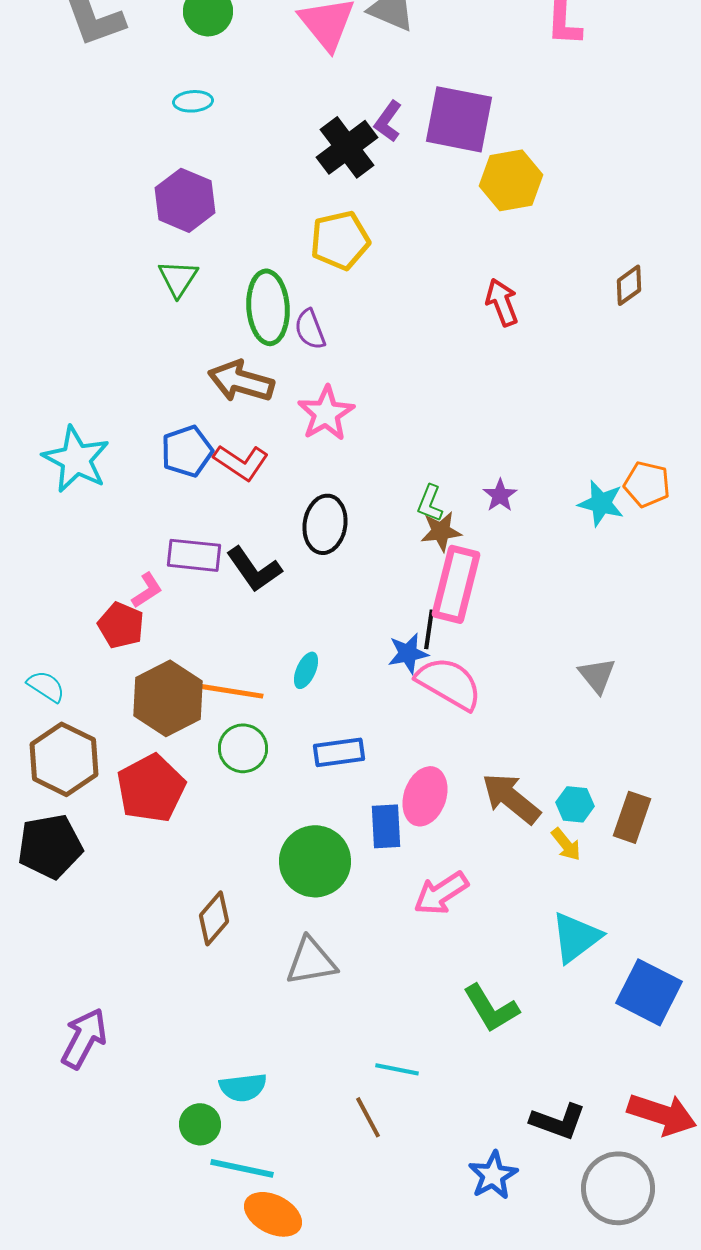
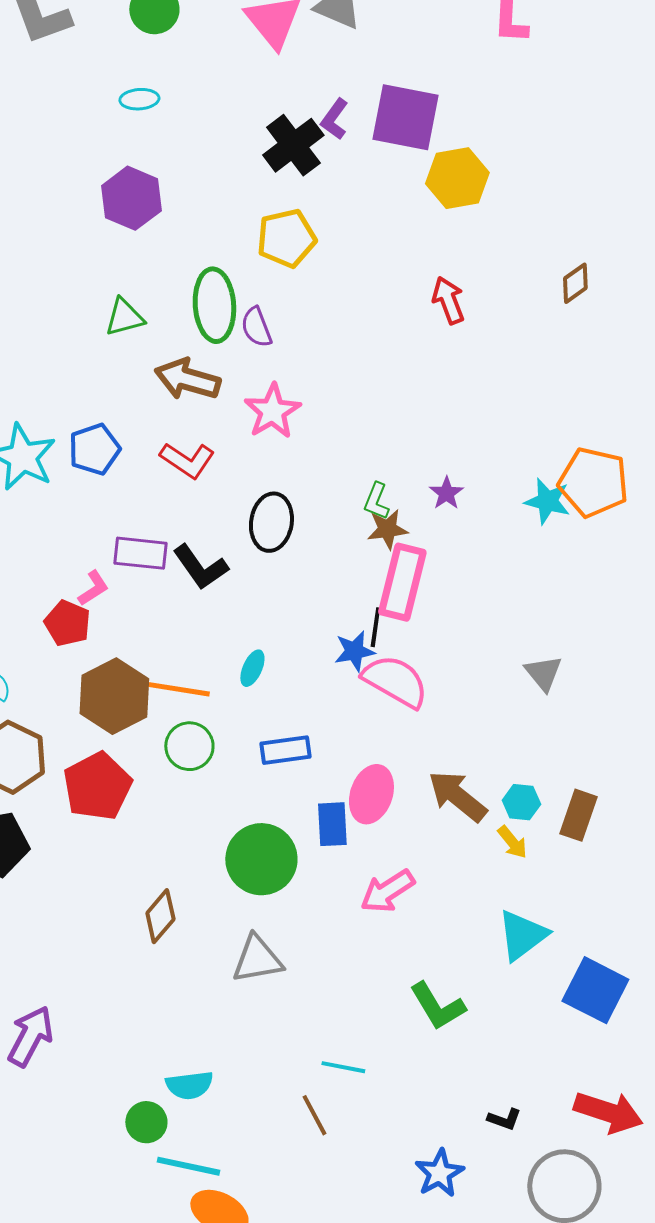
green triangle: (178, 278) -> (124, 317), moved, turned 42
blue pentagon: (187, 451) -> (94, 449), moved
orange pentagon: (647, 484) -> (593, 482), size x1.5
black L-shape: (558, 1121) -> (504, 1119), size x0.6

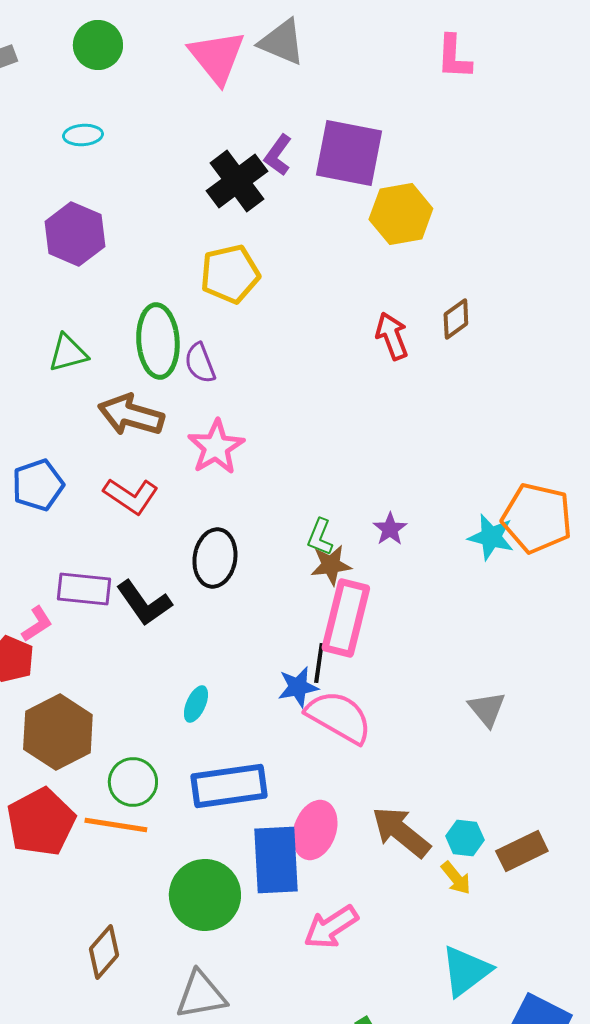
brown diamond: (575, 283) -> (456, 319), moved
orange line: (178, 689) -> (116, 825), moved
blue rectangle: (285, 750) -> (229, 786), size x1.5
brown rectangle: (578, 815) -> (522, 851), turned 45
blue rectangle: (332, 824) -> (276, 860), size x1.5

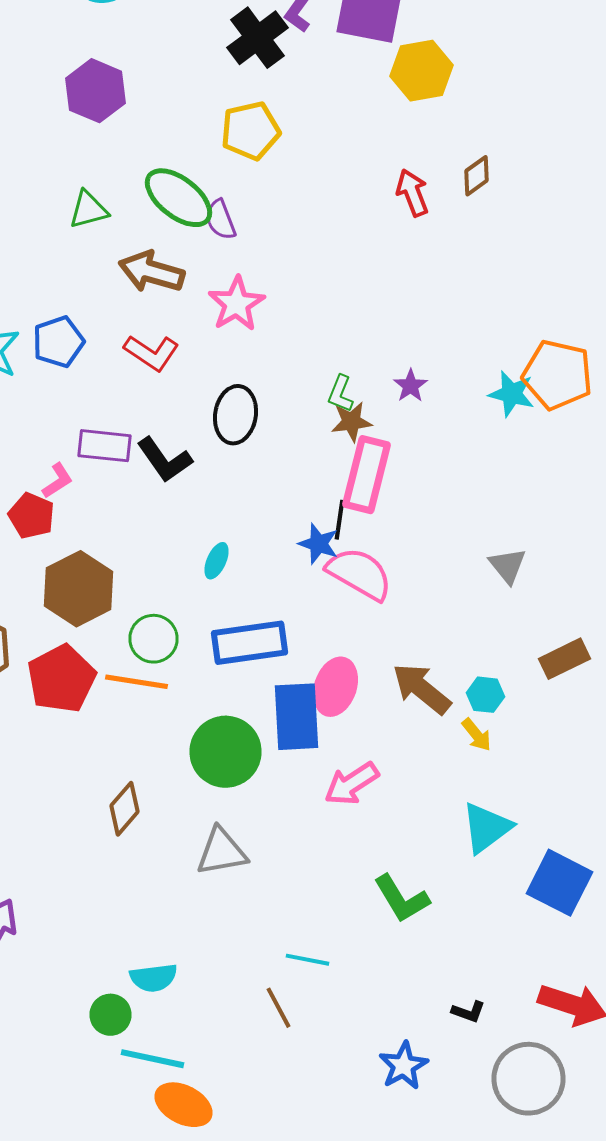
green ellipse: (158, 341) -> (178, 198), turned -48
blue star: (298, 687) -> (318, 544), turned 30
brown rectangle: (522, 851) -> (564, 659), moved

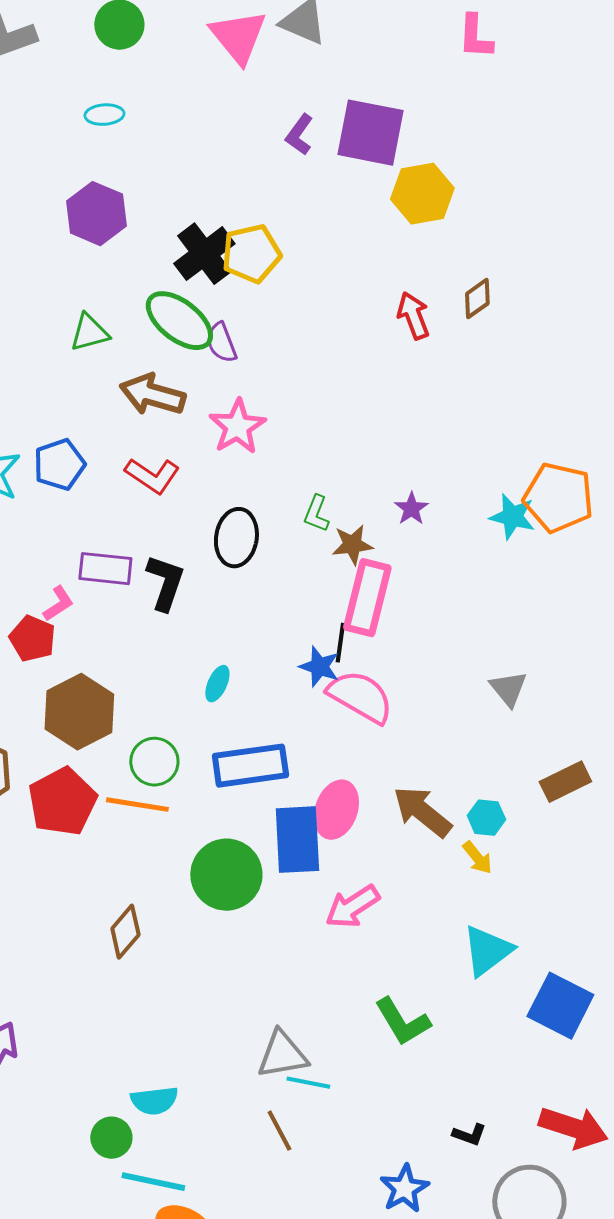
black cross: (258, 38) -> (204, 254), moved
green L-shape: (340, 394) -> (316, 514), moved
black L-shape: (164, 460) -> (165, 583), turned -126
gray triangle: (222, 852) -> (282, 1055), moved

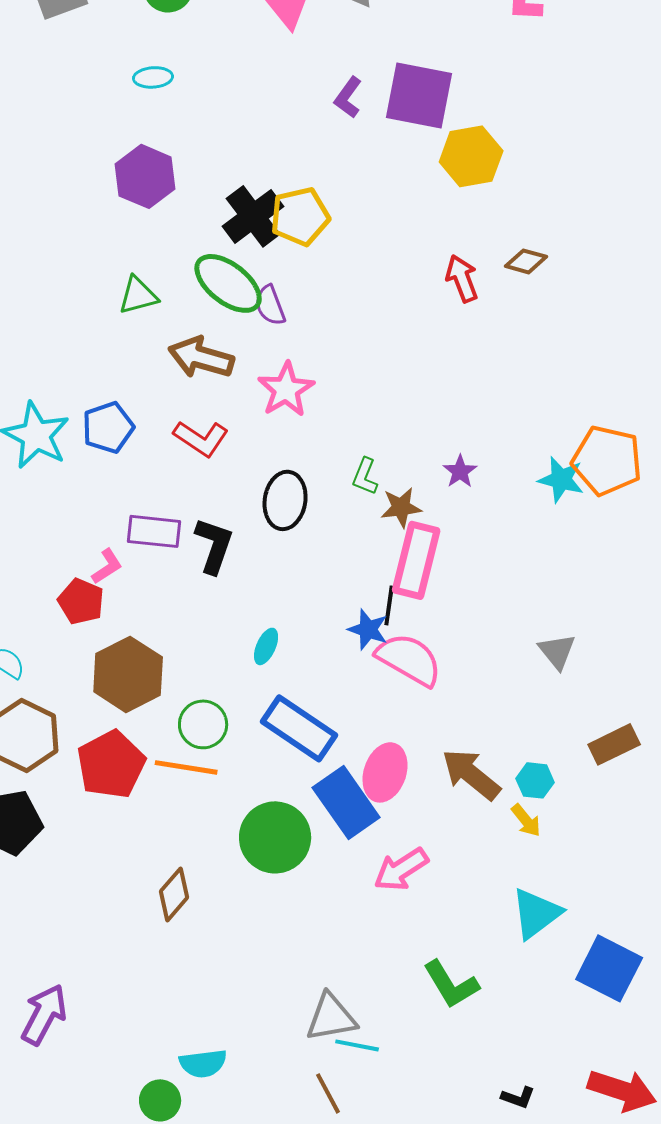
brown diamond: (477, 299) -> (526, 261), turned 51
blue rectangle: (250, 766) -> (299, 728), turned 42
blue rectangle: (297, 840) -> (346, 802), turned -32

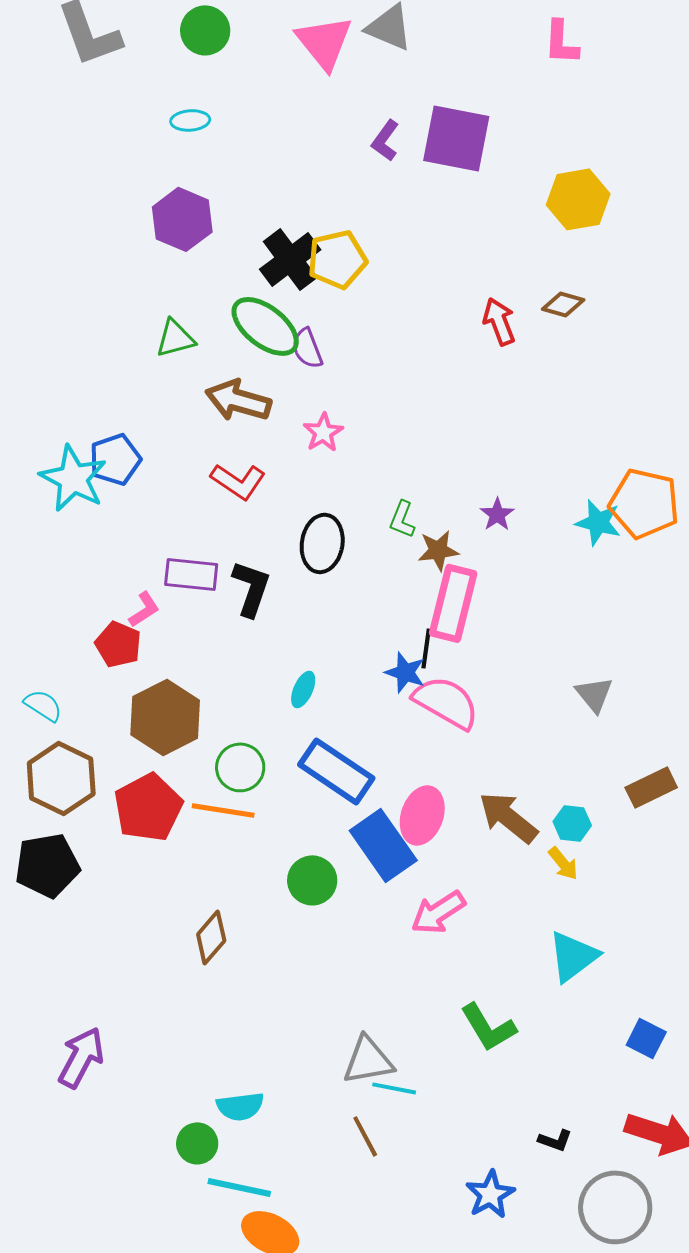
yellow hexagon: (471, 156) -> (578, 199), moved
pink star: (286, 389) -> (323, 432), size x0.7
blue pentagon: (108, 427) -> (115, 459), moved
green circle: (275, 837) -> (312, 880), size x0.7
blue square: (609, 968) -> (646, 1038), moved, size x0.6

